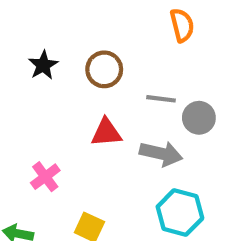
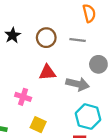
gray line: (161, 99) -> (78, 40), moved
pink cross: (45, 177) -> (23, 97), moved, turned -35

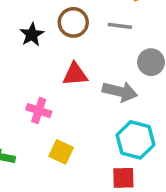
black star: (13, 35) -> (32, 35), moved

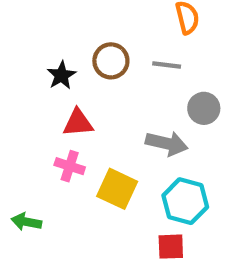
red triangle: (75, 74) -> (78, 123), moved
yellow square: (61, 152) -> (117, 189), moved, size x1.4

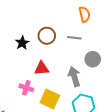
red triangle: (78, 123) -> (42, 68), moved
gray arrow: (167, 143) -> (74, 77), turned -120

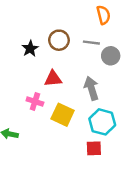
gray circle: (93, 59) -> (111, 56), moved

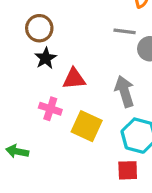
brown circle: (59, 40) -> (39, 28), moved
black star: (30, 49) -> (46, 58), moved

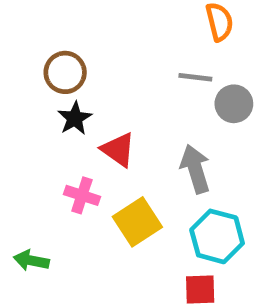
red triangle: (74, 79) -> (118, 150), turned 40
yellow square: (87, 126) -> (137, 222), turned 32

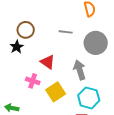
gray line: (195, 77) -> (66, 32), moved
gray circle: (234, 104) -> (96, 43), size x1.5
black star: (75, 118) -> (17, 47), moved

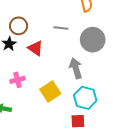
red triangle: (48, 62) -> (35, 48), moved
pink cross: (33, 81) -> (17, 80), moved, turned -32

